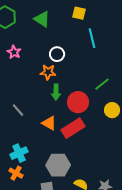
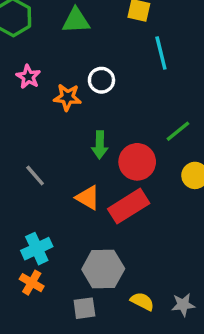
green triangle: (42, 19) -> (76, 21), turned -36
orange star: (48, 72) -> (67, 97), moved

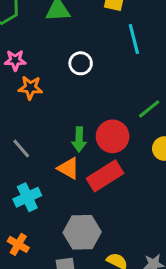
pink star: (28, 77) -> (15, 60), turned -30
orange star: (67, 97) -> (30, 88), moved
green arrow: (100, 145) -> (79, 139), moved
cyan cross: (37, 249) -> (27, 197), moved

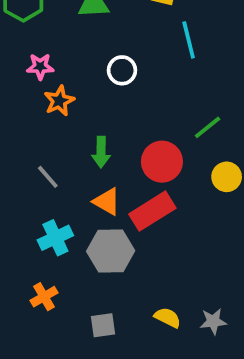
orange star: (30, 88) -> (59, 101), turned -30
green arrow: (79, 139) -> (101, 152), moved
gray hexagon: (82, 232) -> (111, 251), moved
orange cross: (18, 244) -> (44, 297), turned 30

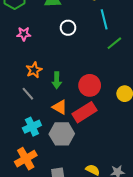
white circle: (122, 70) -> (68, 28), moved
orange star: (59, 101) -> (34, 70), moved
green line: (208, 127) -> (114, 43), moved
orange cross: (44, 297) -> (26, 159), size x1.5

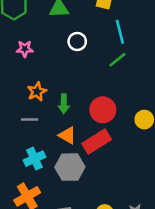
green line: (114, 43) -> (117, 60), moved
gray line: (28, 94) -> (30, 120), turned -48

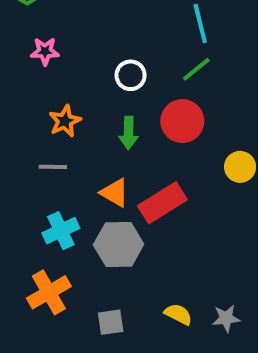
white circle: (77, 41) -> (131, 75), moved
green arrow: (64, 104) -> (129, 133), moved
red circle: (103, 110) -> (182, 121), moved

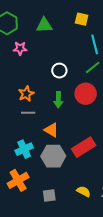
pink star: (45, 51) -> (20, 48), moved
gray line: (53, 167) -> (28, 113), moved
red rectangle: (162, 203) -> (84, 147), moved

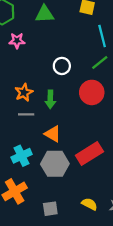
green arrow: (58, 100) -> (50, 99), moved

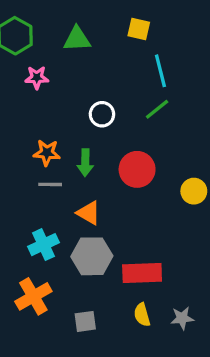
orange star: (24, 92) -> (47, 153), turned 30
red circle: (92, 92) -> (137, 169), moved
red rectangle: (89, 153) -> (142, 273), moved, turned 30
yellow semicircle: (89, 204) -> (142, 315), turned -133

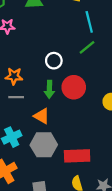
white circle: (102, 114) -> (54, 61), moved
green arrow: (85, 163) -> (49, 89), moved

